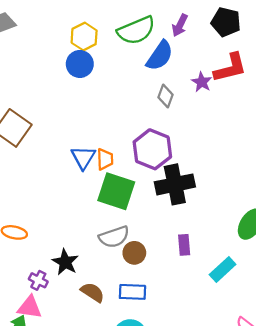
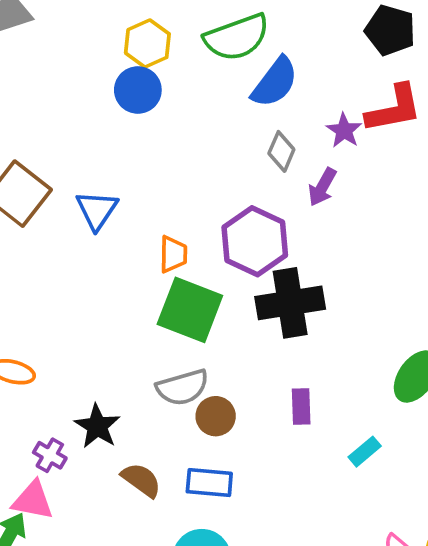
purple arrow: (180, 25) -> (322, 187), moved
blue triangle: (83, 157) -> (97, 210), moved
cyan rectangle: (223, 269) -> (365, 452), size x0.7

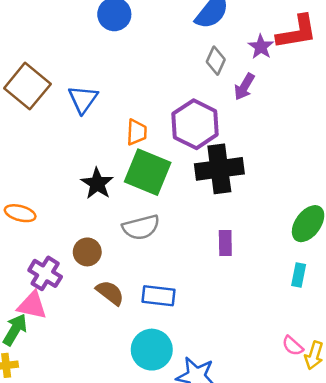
brown circle: (216, 416) -> (87, 252), moved
black star: (97, 426) -> (97, 184), moved
cyan rectangle: (365, 452) -> (299, 275), moved, turned -40
purple cross: (50, 455) -> (45, 273), size x1.4

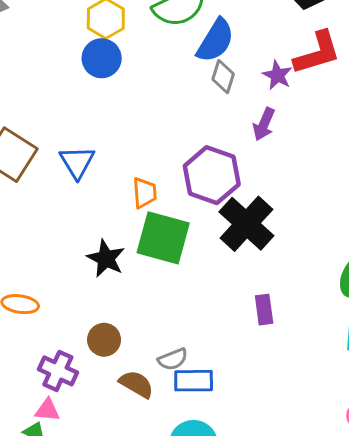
gray diamond: (216, 61) -> (223, 77), moved
black cross: (219, 169) -> (246, 224), turned -33
gray semicircle: (141, 227) -> (173, 359), moved, size x0.7
pink triangle: (32, 305) -> (47, 410), size x0.7

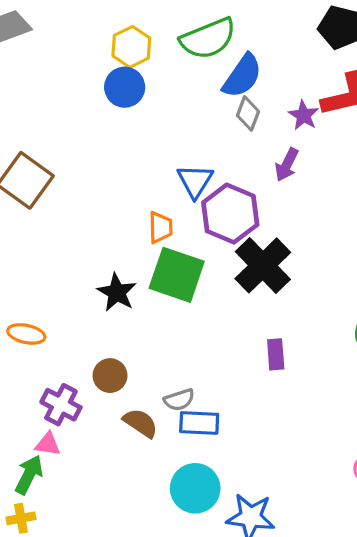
blue triangle: (77, 162) -> (195, 181), moved

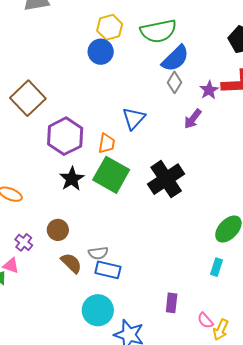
purple hexagon: (230, 214) -> (65, 136), moved
purple rectangle: (276, 354) -> (172, 303), moved
purple cross: (61, 405) -> (24, 242), size x0.7

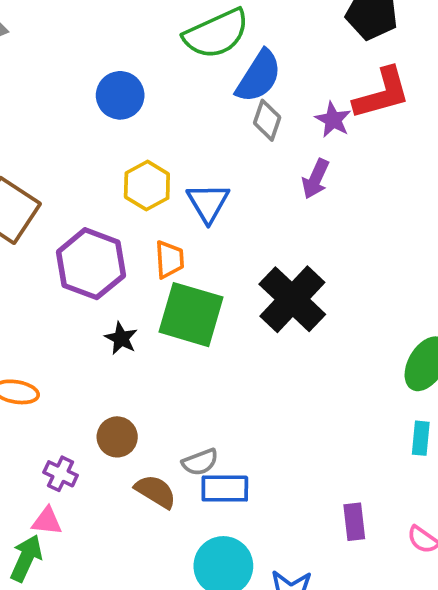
yellow hexagon: (110, 27) -> (147, 186), moved
black star: (72, 179) -> (121, 338), size x0.7

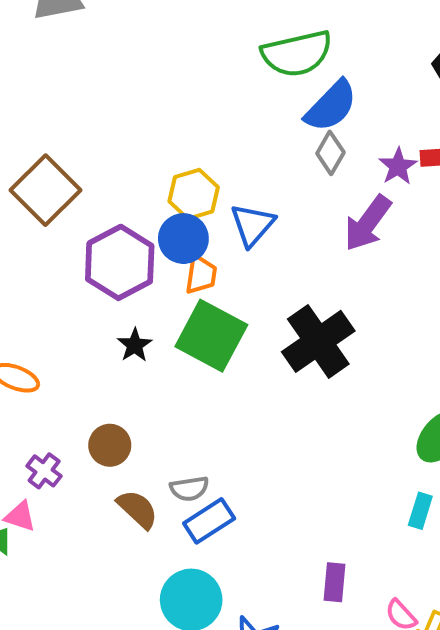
blue circle: (120, 95) -> (183, 239), moved
purple arrow: (316, 179) -> (368, 223), size x1.4
blue rectangle: (225, 489) -> (209, 521), turned -45

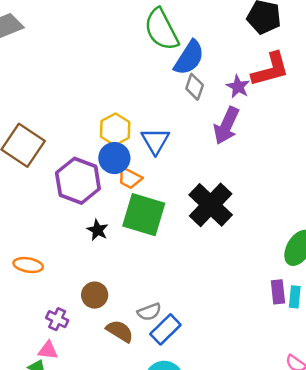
green semicircle: (297, 54) -> (161, 30), turned 87
orange trapezoid: (201, 275) -> (130, 178), turned 120
purple rectangle: (334, 582) -> (278, 292), moved

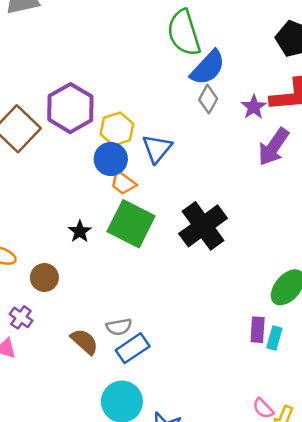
purple arrow: (226, 126) -> (273, 147), moved
purple hexagon: (78, 181) -> (70, 108), moved
brown circle: (95, 295) -> (44, 277), moved

